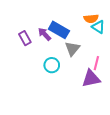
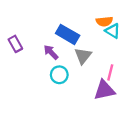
purple arrow: (44, 34) -> (51, 52), moved
purple rectangle: (25, 38) -> (15, 44), moved

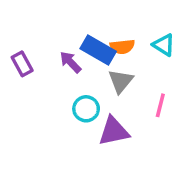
orange semicircle: (104, 21) -> (122, 47), moved
purple arrow: (51, 52) -> (71, 62), moved
purple triangle: (104, 90) -> (114, 131), moved

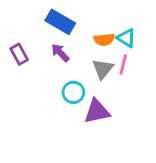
cyan triangle: (164, 45) -> (126, 38), moved
blue rectangle: (98, 50) -> (60, 22), moved
pink line: (160, 105) -> (123, 64), moved

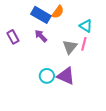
orange semicircle: (104, 40) -> (58, 12), moved, turned -48
cyan circle: (73, 92) -> (47, 76), moved
purple triangle: (97, 111) -> (66, 76), turned 36

